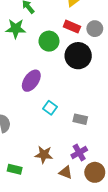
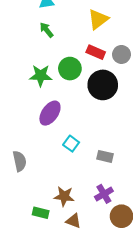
green star: (16, 29) -> (41, 76), moved
green rectangle: (15, 169) -> (41, 213), moved
brown triangle: (66, 172) -> (73, 221), moved

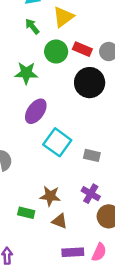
yellow triangle: (98, 19) -> (63, 17), moved
green circle: (70, 69) -> (56, 52), moved
cyan square: (71, 144) -> (57, 142), size x1.6
purple cross: (104, 194) -> (91, 194), turned -30

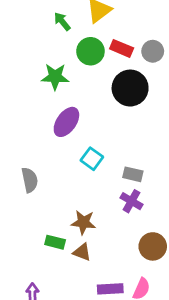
cyan square: (57, 142) -> (92, 159), size x0.7
purple cross: (91, 194) -> (132, 201), moved
brown triangle: (60, 221) -> (82, 252), moved

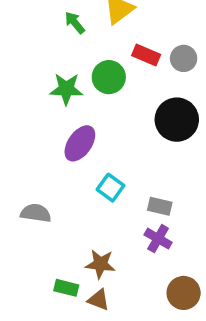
green circle: (90, 51) -> (109, 77), moved
black circle: (130, 88) -> (177, 120), moved
gray semicircle: (30, 180) -> (36, 213), turned -70

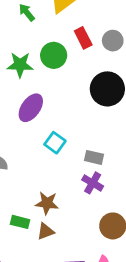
red rectangle: (146, 55) -> (83, 38), turned 40
brown triangle: (99, 300) -> (46, 231), turned -42

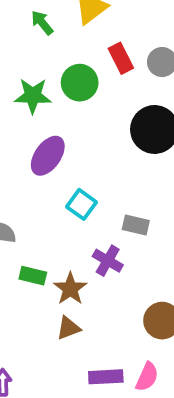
purple cross: (93, 183) -> (108, 261), moved
brown star: (47, 203) -> (70, 289), turned 30
green rectangle: (20, 222) -> (33, 276), moved

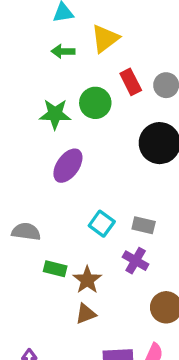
green arrow: (42, 23) -> (63, 51), turned -50
cyan square: (81, 204) -> (102, 224), moved
purple cross: (108, 261) -> (136, 261), moved

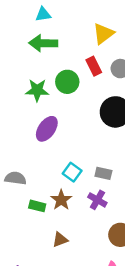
yellow triangle: (105, 38) -> (103, 34), moved
green arrow: (63, 51) -> (43, 43), size x1.6
brown star: (87, 280) -> (61, 200), moved

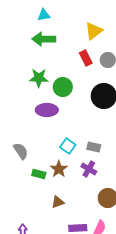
green circle: (67, 82) -> (63, 87), moved
purple ellipse: (47, 129) -> (47, 110), turned 55
gray semicircle: (15, 178) -> (21, 151), turned 48

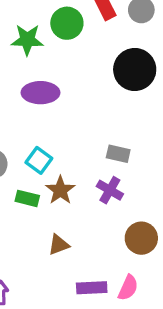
green circle: (63, 87) -> (67, 23), moved
cyan square: (68, 146) -> (39, 160), moved

